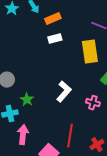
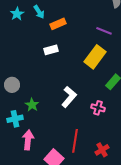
white rectangle: (55, 39) -> (51, 50), moved
yellow rectangle: (90, 52) -> (95, 57), turned 45

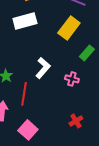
white rectangle: (51, 50) -> (25, 21), size x1.6
red line: (75, 141) -> (24, 94), moved

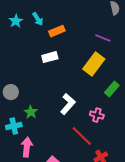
white rectangle: (25, 21) -> (50, 57), size x0.7
red line: (24, 94) -> (82, 136), moved, turned -55

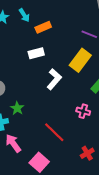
white L-shape: (68, 104) -> (54, 79), moved
red line: (82, 136) -> (54, 132), moved
pink arrow: (27, 147) -> (13, 143), turned -42

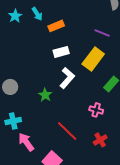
white rectangle: (36, 53) -> (61, 52), moved
green star: (17, 108) -> (45, 95), moved
red cross: (87, 153) -> (100, 140), moved

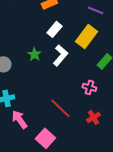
white rectangle: (61, 52) -> (54, 29), turned -35
green star: (45, 95) -> (34, 54), moved

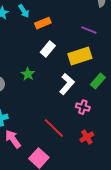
yellow rectangle: (86, 36) -> (80, 56), turned 35
white L-shape: (60, 55) -> (67, 84), moved

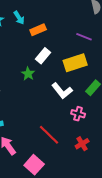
green star: (28, 74) -> (28, 74), moved
white L-shape: (67, 84) -> (62, 91), turned 100

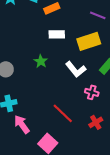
white rectangle: (43, 56) -> (57, 34), turned 49
green star: (28, 74) -> (41, 61), moved

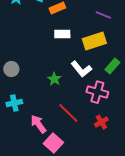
green star: (41, 61) -> (54, 79), moved
pink cross: (92, 92) -> (97, 92), size x1.5
pink arrow: (22, 124) -> (38, 124), moved

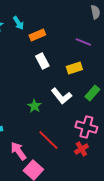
white rectangle: (62, 34) -> (42, 61), turned 63
yellow rectangle: (94, 41) -> (74, 68), size x0.7
pink cross: (97, 92) -> (86, 127), moved

